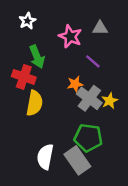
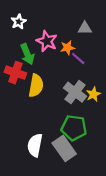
pink star: (70, 36) -> (47, 41), moved
orange star: (75, 84) -> (67, 48), moved
yellow semicircle: (35, 103) -> (36, 86), moved

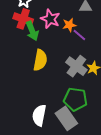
red cross: (15, 73) -> (23, 19), moved

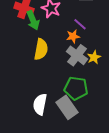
orange star: (69, 25) -> (73, 36), moved

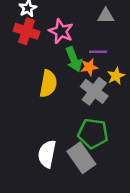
green arrow: (33, 20) -> (74, 59), moved
purple line: (80, 24) -> (98, 52), turned -40
yellow star: (94, 57) -> (116, 76), moved

